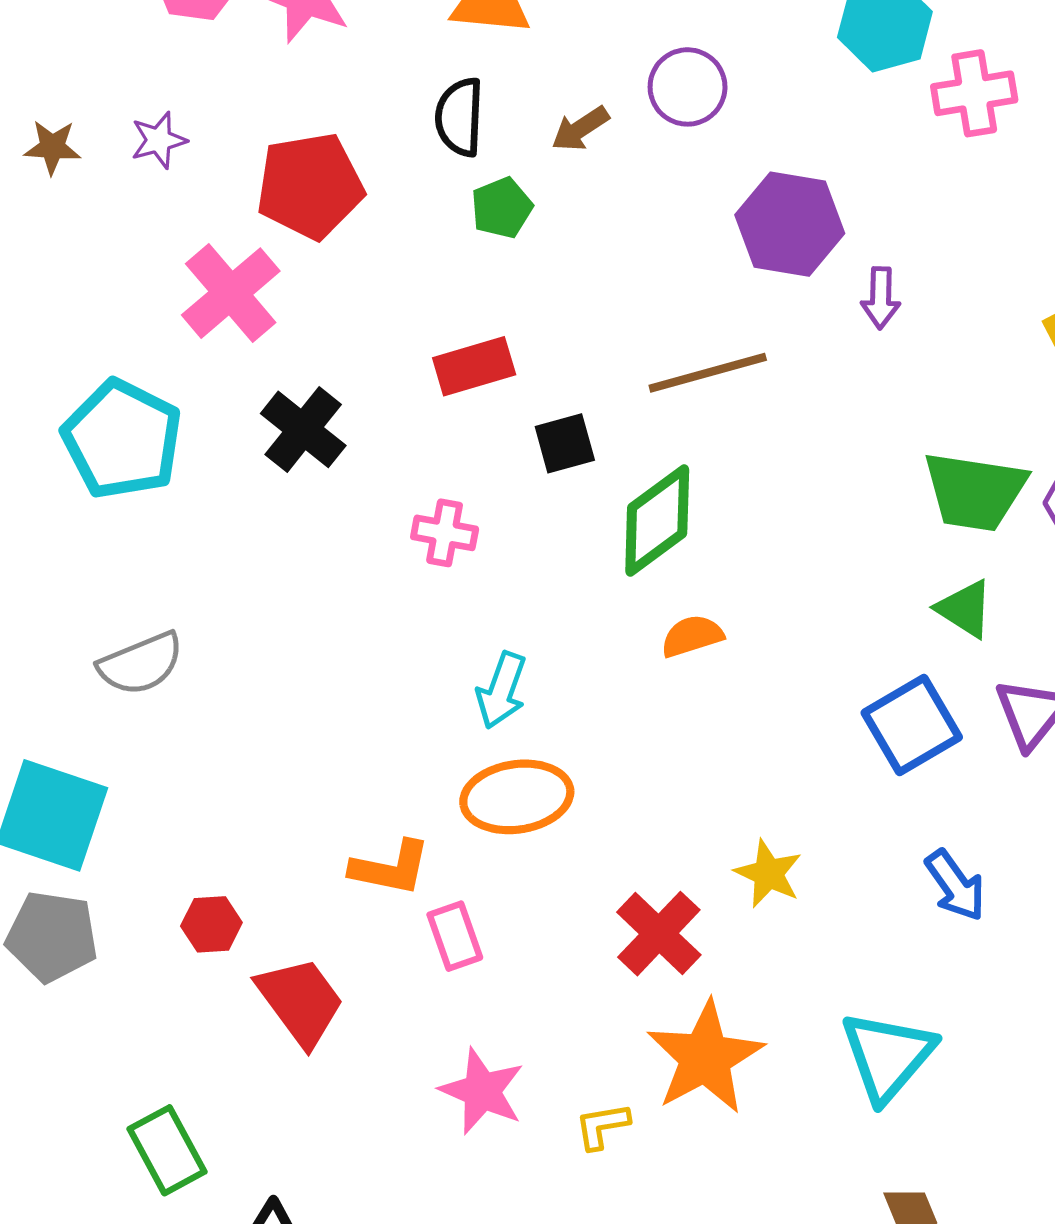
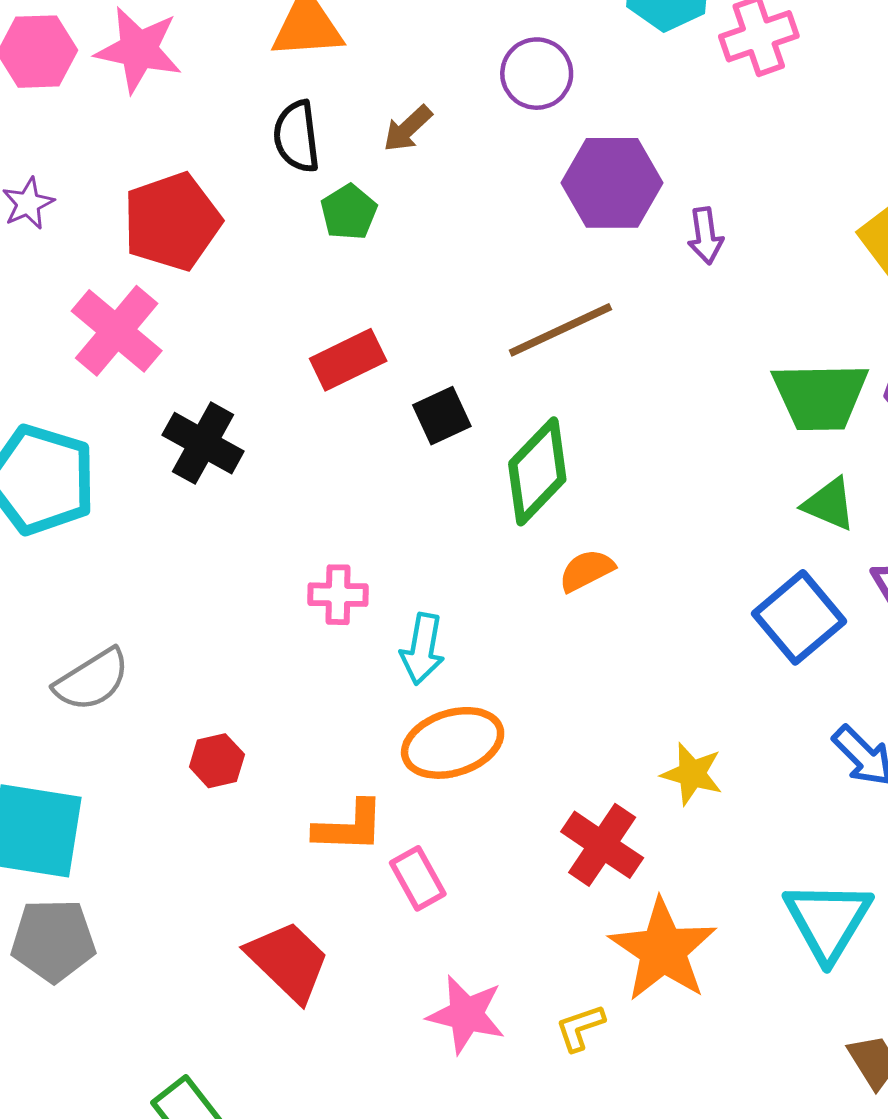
purple circle: (688, 87) -> (537, 74), moved
pink cross: (445, 533) -> (338, 595), moved
red hexagon: (211, 924) -> (217, 761), moved

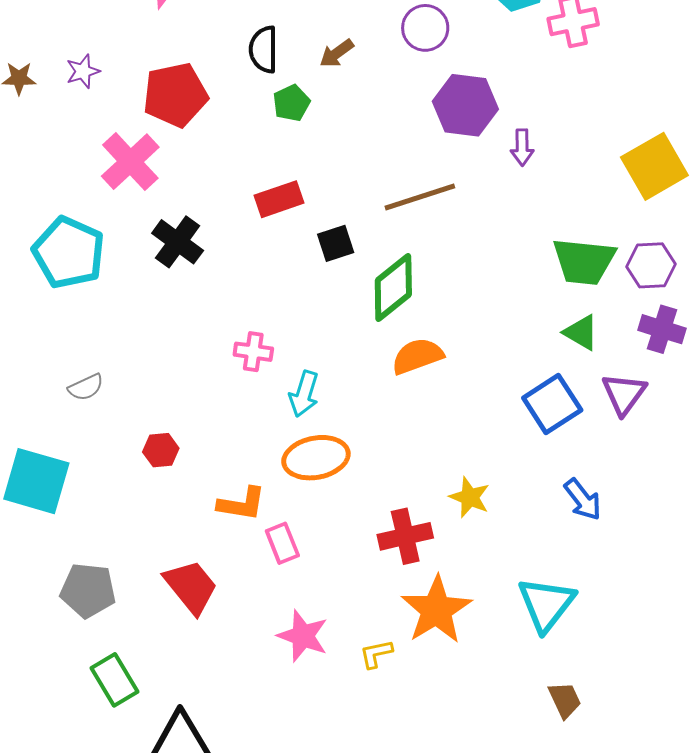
orange semicircle: (587, 570) -> (417, 356), size x1.4
gray semicircle: (92, 680) -> (86, 387), size x0.7
red cross: (602, 845) -> (405, 536), turned 36
gray pentagon: (53, 940) -> (88, 590), moved

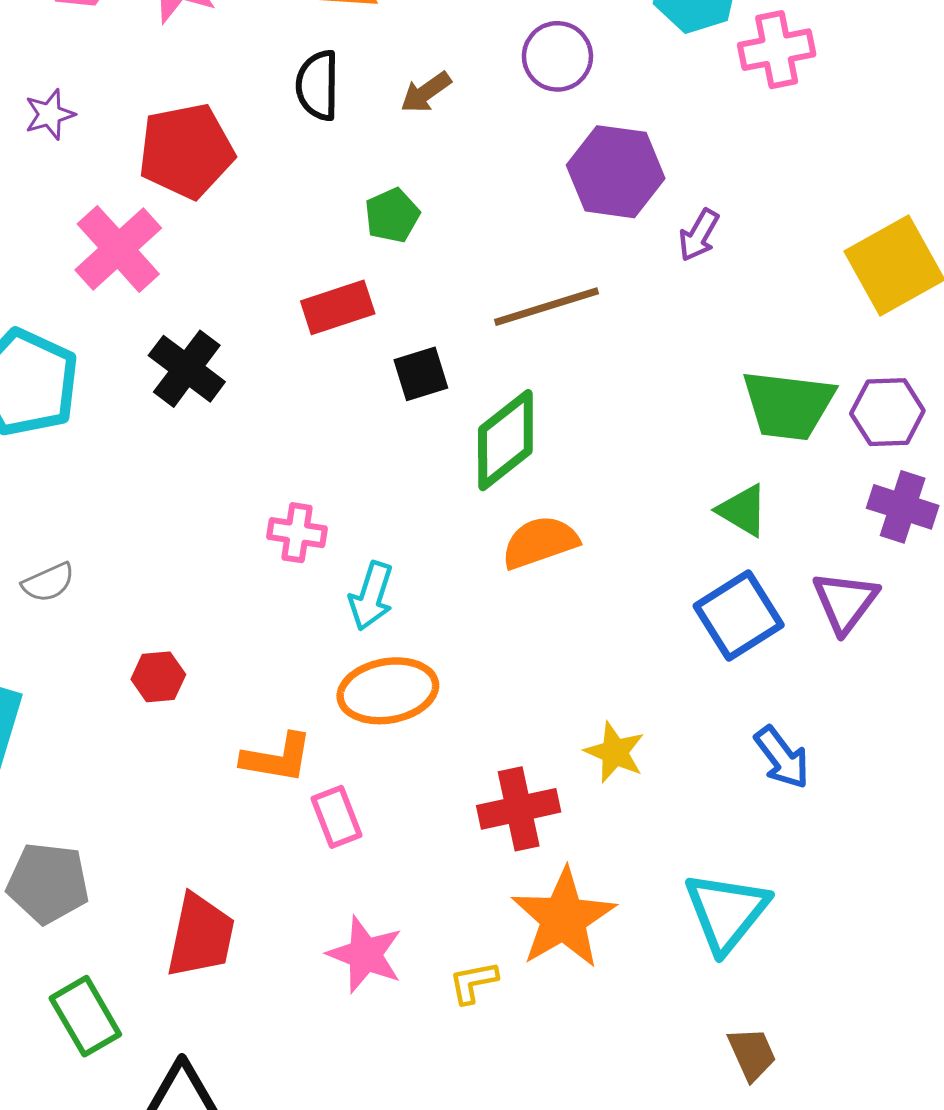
green pentagon: (291, 103) -> (392, 215), moved
purple arrow: (522, 147) -> (699, 235), turned 30
green triangle: (581, 333) -> (743, 510), moved
red trapezoid: (191, 587) -> (201, 936), moved, turned 50

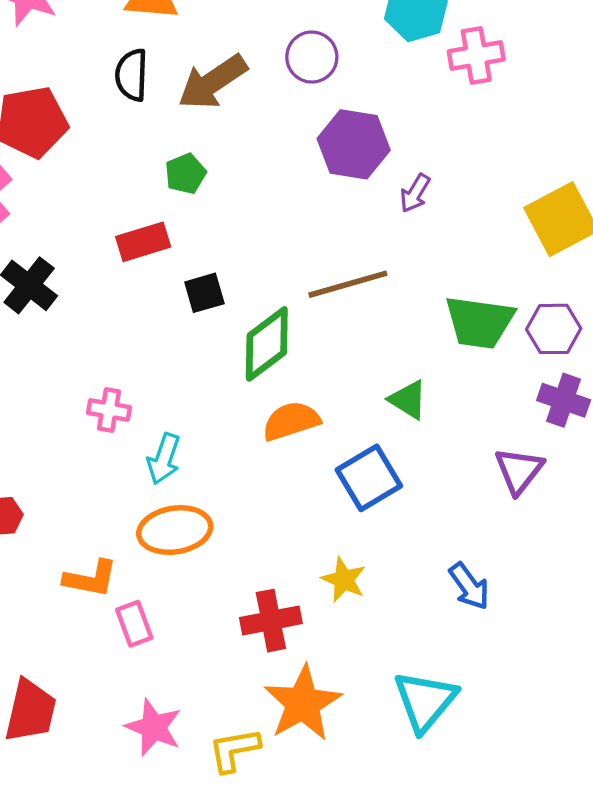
brown arrow: (426, 92) -> (213, 82), size x1.8
brown line: (546, 307) -> (348, 284), moved
green triangle: (743, 510) -> (408, 400), moved
blue square: (739, 616) -> (369, 478), moved
yellow L-shape: (473, 982) -> (234, 750), size x1.4

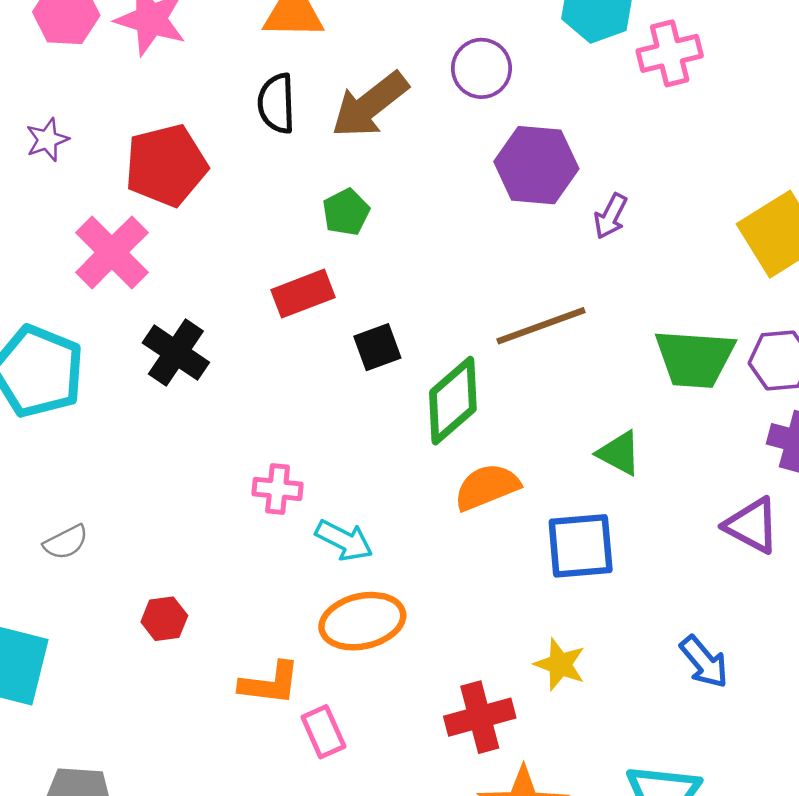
cyan arrow: (164, 459) -> (344, 540), turned -78
purple triangle: (519, 471) -> (752, 525), turned -36
blue square: (369, 478) -> (581, 546), turned 30

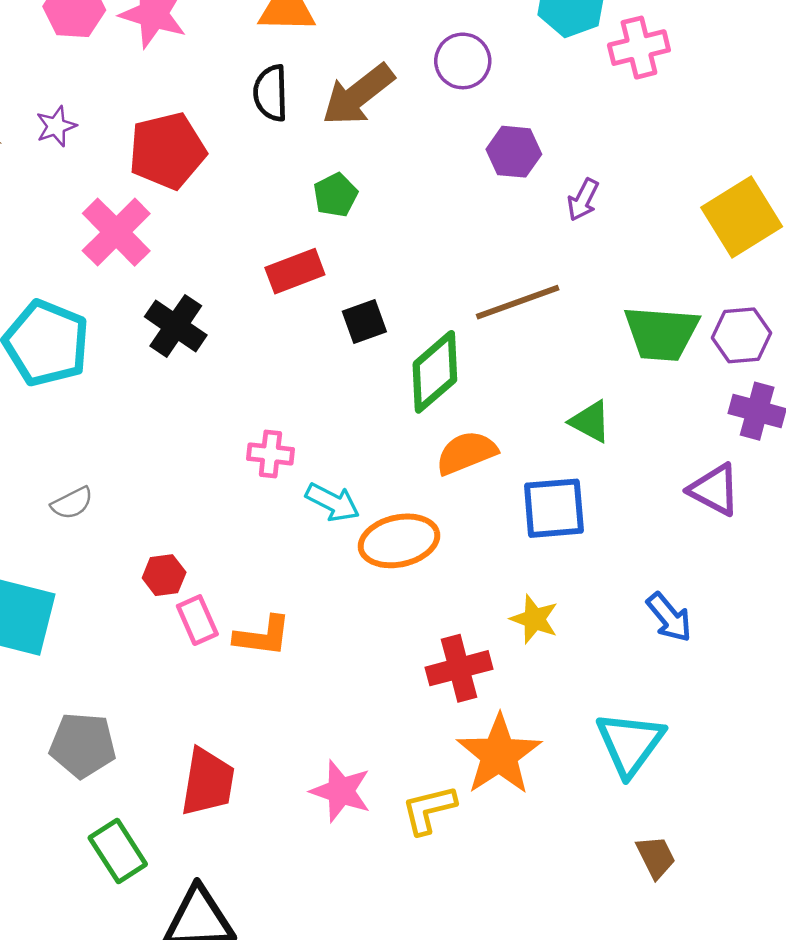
purple hexagon: (536, 165) -> (514, 152), size x0.7
orange ellipse: (362, 621) -> (399, 541), moved
pink rectangle: (323, 732) -> (197, 620), moved

